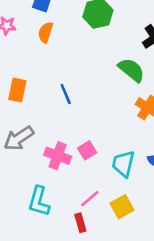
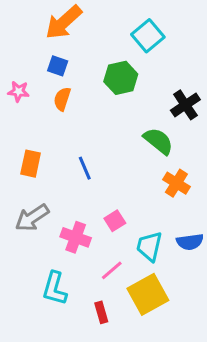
pink square: (87, 150) -> (115, 221), moved
pink line: (90, 199) -> (112, 270), moved
yellow square: (122, 207) -> (148, 294), size x1.5

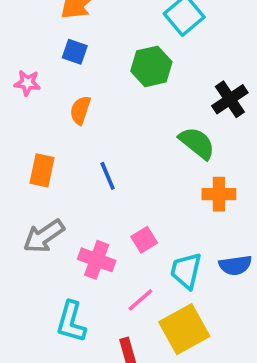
orange semicircle: (62, 99) -> (80, 110), moved
orange cross: (176, 183) -> (219, 194), turned -32

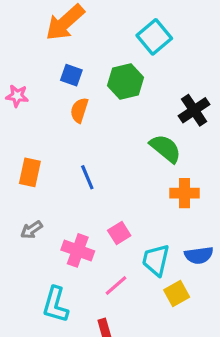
blue square: (75, 52) -> (71, 75), moved
orange semicircle: (80, 110) -> (79, 110), moved
gray arrow: (44, 236) -> (31, 230), size x0.6
yellow square: (184, 329) -> (177, 294), moved, size x0.6

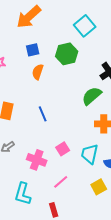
blue square: (71, 75) -> (33, 50), turned -32
green semicircle: (165, 148) -> (92, 96), turned -80
cyan trapezoid: (156, 260) -> (90, 154), moved

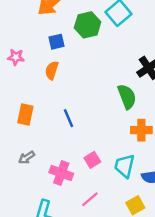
green hexagon: (67, 54) -> (88, 25), moved
orange semicircle: (38, 72) -> (52, 70), moved
green semicircle: (92, 96) -> (127, 97), turned 110

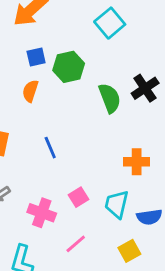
green hexagon: (88, 25) -> (69, 67), moved
green semicircle: (127, 97) -> (110, 98), moved

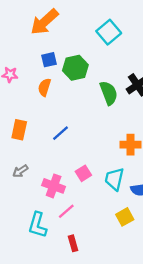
blue line: (50, 148) -> (60, 133), turned 72
pink line: (76, 244) -> (66, 211), moved

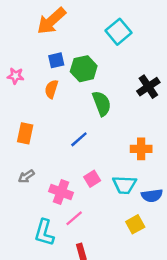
green semicircle: (109, 93) -> (102, 103), moved
blue line: (60, 133) -> (79, 139), moved
cyan trapezoid: (114, 179) -> (124, 185), turned -100

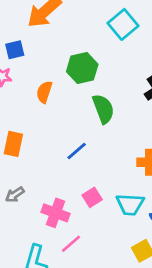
blue square: (56, 60) -> (15, 50), moved

